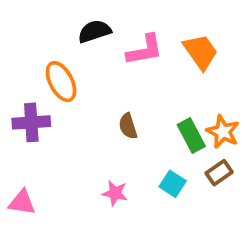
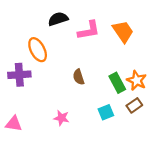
cyan square: (173, 184) -> (106, 112), turned 35
pink star: (115, 193) -> (61, 118), moved

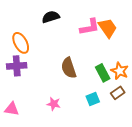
pink L-shape: (89, 30) -> (90, 27), moved
orange ellipse: (38, 50) -> (21, 43), moved
brown semicircle: (79, 77) -> (69, 68), size x1.5

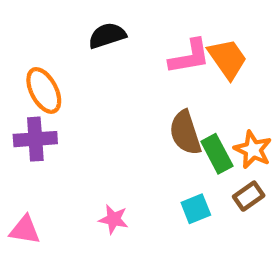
brown semicircle: (69, 68) -> (185, 133), moved

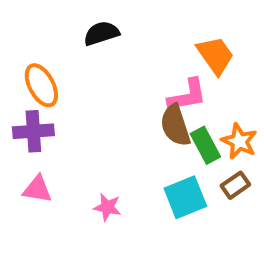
pink L-shape: (190, 57) -> (187, 95), moved
cyan square: (196, 209) -> (185, 197), size x1.5
pink triangle: (25, 230) -> (37, 189), moved

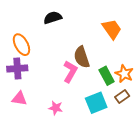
pink L-shape: (187, 95) -> (70, 72), moved, turned -50
brown semicircle: (175, 125) -> (82, 57), moved

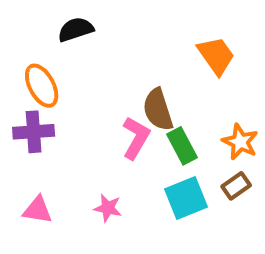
black semicircle: (53, 18) -> (76, 29), moved
green rectangle: (107, 76) -> (182, 146), moved
pink triangle: (19, 99) -> (38, 210), moved

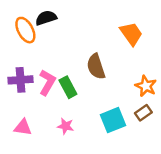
orange ellipse: (42, 86) -> (25, 30), moved
pink L-shape: (136, 138) -> (47, 82), moved
green rectangle: (182, 146) -> (68, 87), moved

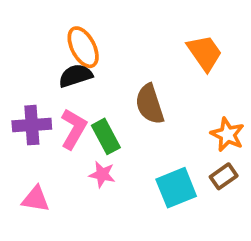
black semicircle: (46, 18) -> (76, 76), moved
orange ellipse: (25, 30) -> (83, 47), moved
pink star: (66, 126) -> (102, 174), moved

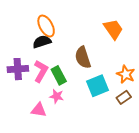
cyan square: (176, 188) -> (97, 86), moved
pink triangle: (36, 199) -> (39, 110), moved

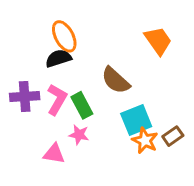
brown semicircle: (83, 57) -> (116, 80), turned -30
orange star: (126, 74) -> (145, 141), moved

